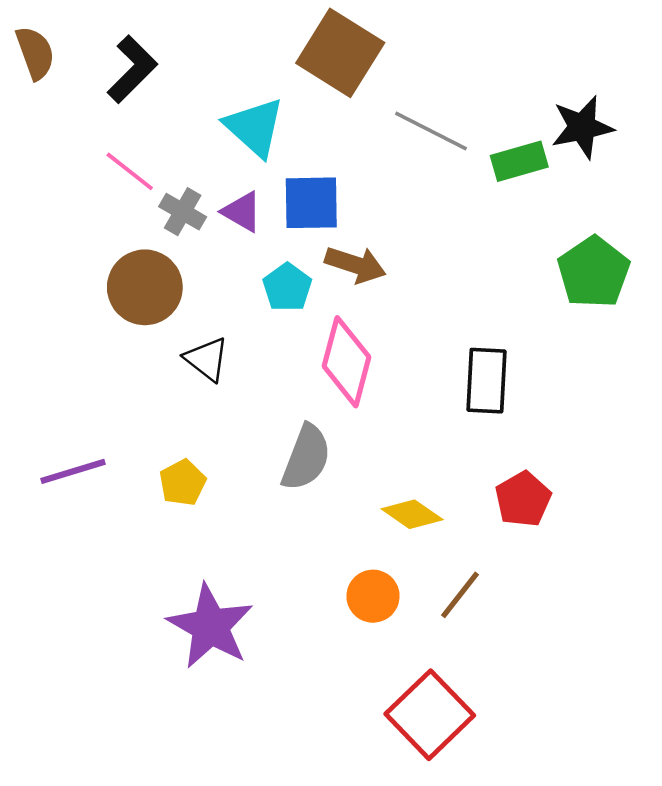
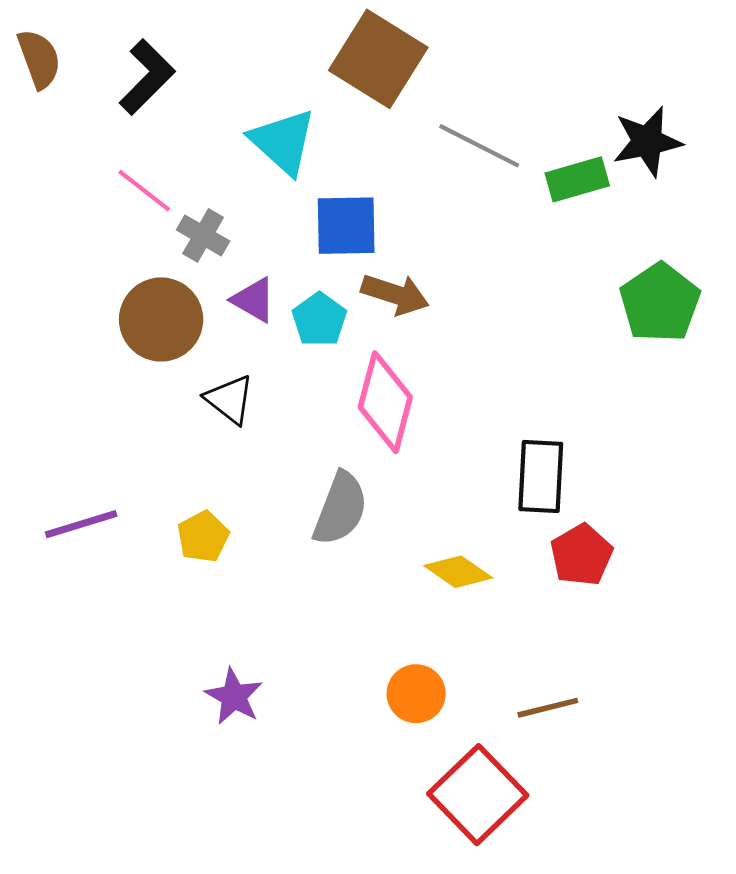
purple triangle: (242, 212) -> (254, 300), moved
black rectangle: (486, 381) -> (541, 476), moved
brown line: (460, 595) -> (548, 708), moved, turned 38
orange circle: (373, 596) -> (416, 694), moved
purple star: (210, 626) -> (234, 696), size x0.6

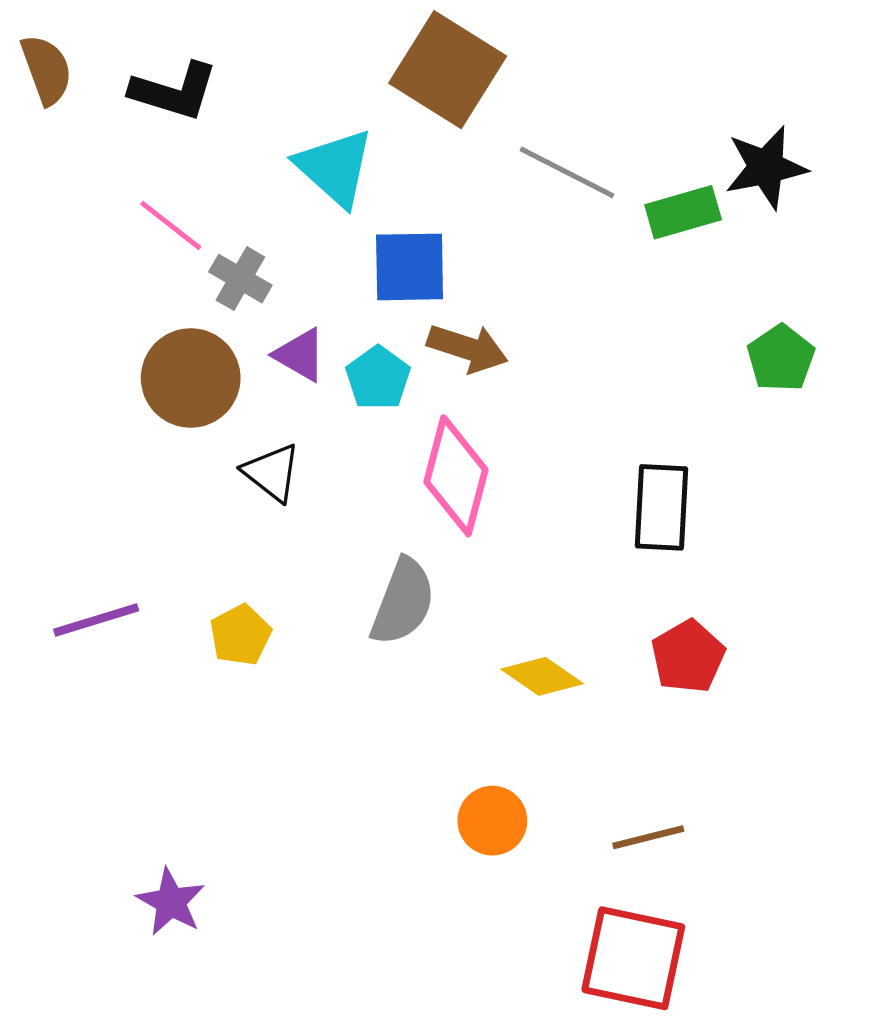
black L-shape: (147, 77) -> (174, 91), turned 62
green pentagon: (660, 303) -> (781, 358), size x0.7
black rectangle: (541, 476) -> (662, 507), moved
purple star: (234, 696) -> (171, 902), moved
red square: (478, 795) -> (633, 958), moved, turned -34

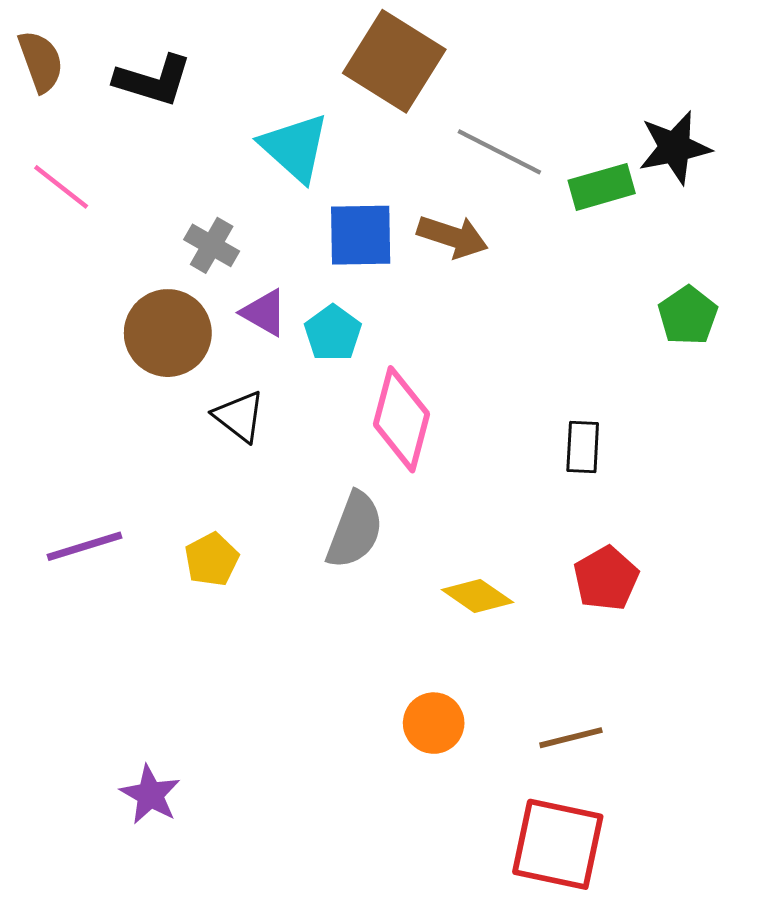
pink line: (171, 225) -> (61, 187), moved
brown arrow: (468, 348) -> (453, 237), moved
black rectangle: (662, 507) -> (583, 447), size x0.7

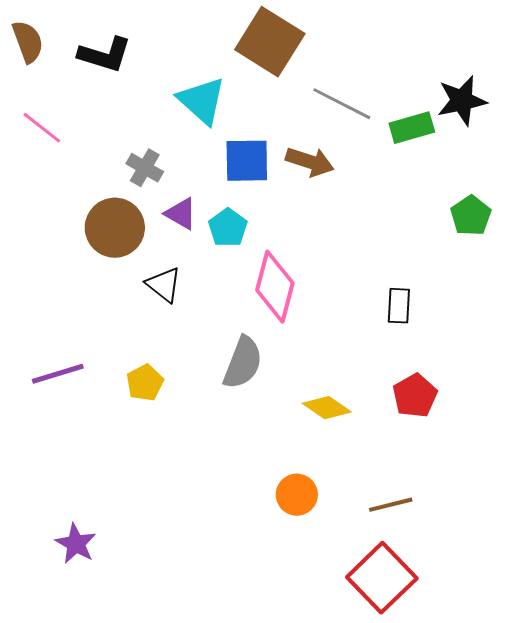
purple star: (150, 795) -> (76, 544), moved
red square: (558, 844) -> (382, 578), turned 34

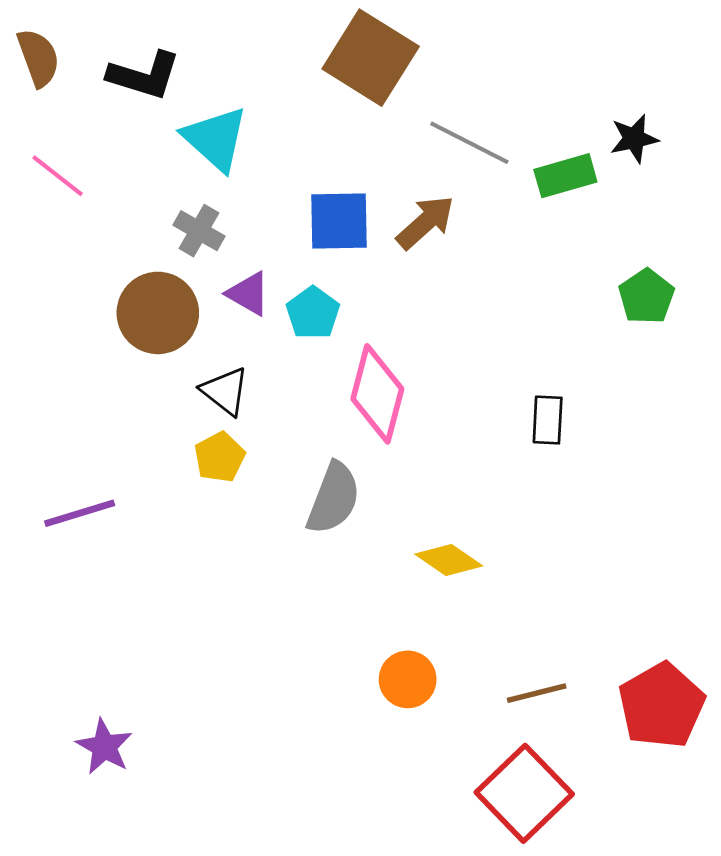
cyan triangle: (202, 101) -> (215, 139), moved
black star: (462, 101) -> (634, 139), size x0.7
brown arrow: (310, 162) -> (425, 222), turned -60
yellow pentagon: (145, 383) -> (220, 457), moved
red pentagon: (415, 396) -> (662, 705), moved, size x1.4

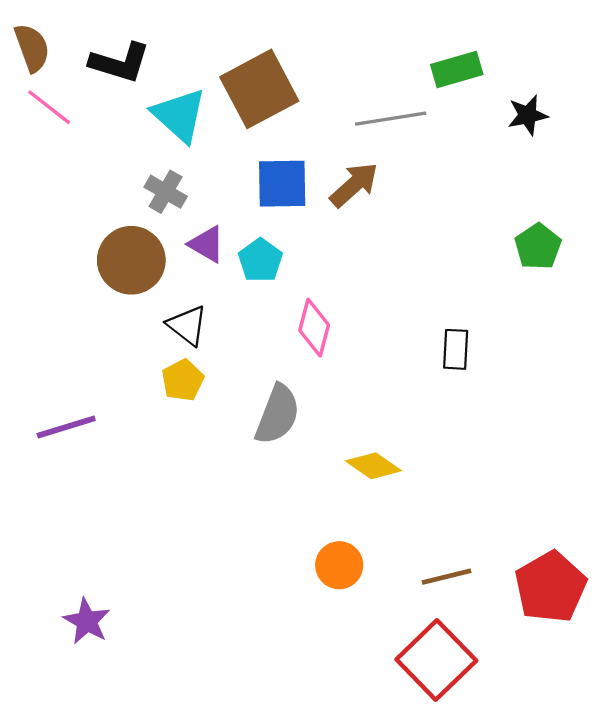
brown square: (371, 58) -> (259, 89), moved, turned 30
gray line: (469, 143) -> (391, 119), turned -36
pink line: (58, 176) -> (49, 107), moved
green rectangle: (565, 176) -> (457, 69), moved
pink diamond: (377, 394) -> (314, 328), size x0.7

